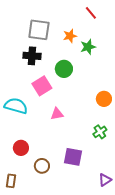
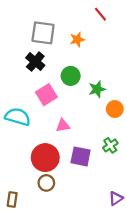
green star: (88, 47) -> (97, 89), moved
black cross: (32, 56) -> (35, 62), turned 36
red circle: (21, 148) -> (45, 158), moved, size x1.6
purple square: (73, 157) -> (81, 156), moved

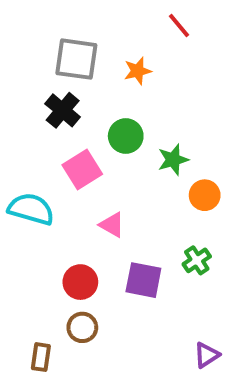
pink triangle: (63, 126) -> (112, 225), turned 40
red circle: (45, 158) -> (80, 282), size x0.7
brown rectangle: (12, 199) -> (41, 357), moved

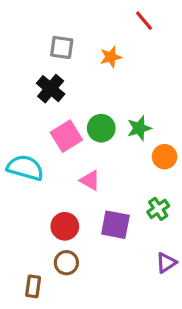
gray square: (76, 59) -> (62, 47), size x0.7
green circle: (126, 136) -> (101, 128), moved
purple triangle: (207, 355) -> (166, 263), moved

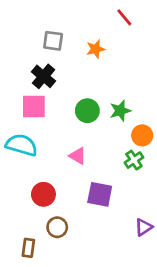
pink square: (66, 136) -> (34, 107), moved, turned 32
green cross: (158, 209) -> (134, 160), moved
red circle: (65, 226) -> (43, 194), moved

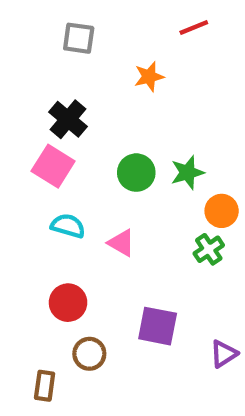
red line: (124, 17) -> (194, 28), turned -72
gray square: (53, 41) -> (79, 38), moved
pink square: (34, 107) -> (53, 166), turned 32
cyan semicircle: (22, 145) -> (68, 226), moved, size x0.7
purple square: (100, 194) -> (158, 326), moved

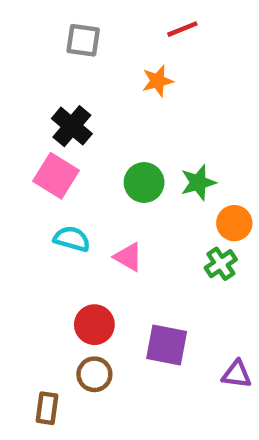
red line: (194, 28) -> (182, 29), moved
red circle: (68, 303) -> (94, 325), moved
purple triangle: (224, 354) -> (237, 374), turned 40

